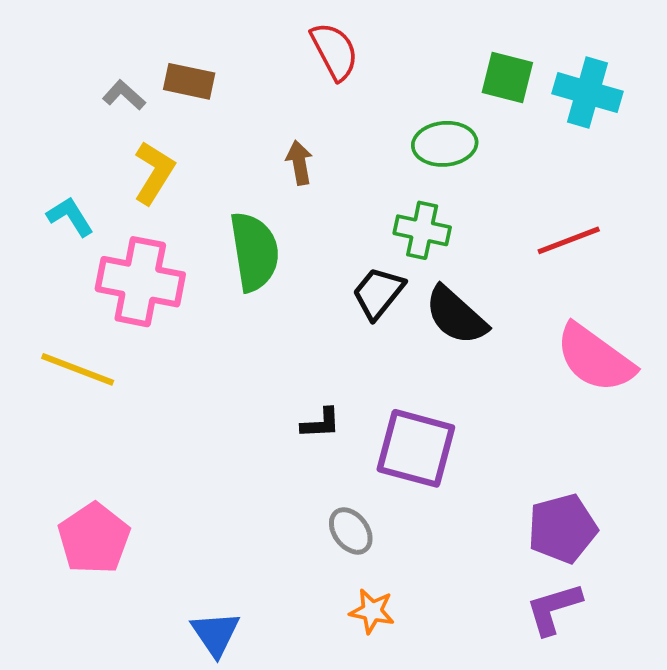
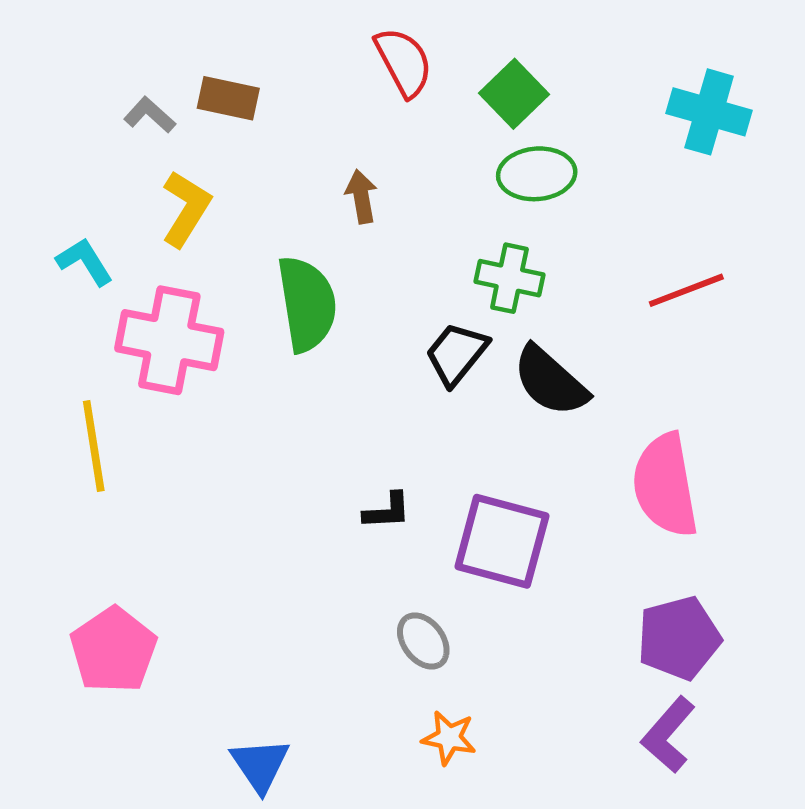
green square: (507, 77) -> (514, 94), moved, turned 32
pink semicircle: (595, 358) -> (665, 485), moved, turned 44
yellow line: (78, 369) -> (94, 446), turned 60
purple L-shape: (554, 609) -> (668, 735), turned -32

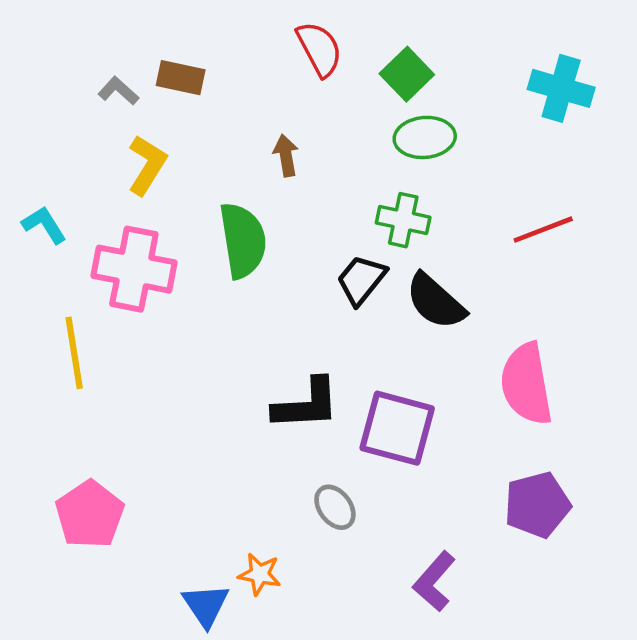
cyan L-shape: (85, 262) -> (44, 225), moved
black L-shape: (387, 511) -> (306, 404), size x1.8
purple L-shape: (668, 735) -> (434, 581), moved
orange star: (449, 738) -> (260, 574), moved

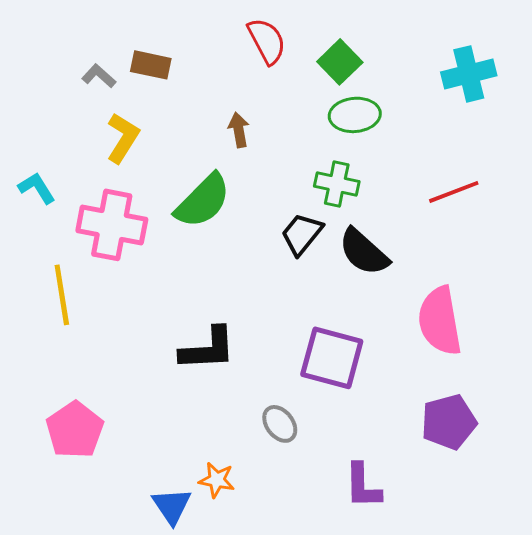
cyan cross: (561, 88) -> (469, 74), turned -30
green semicircle: (243, 240) -> (203, 201), turned 54
black L-shape: (306, 404) -> (208, 349), moved
purple L-shape: (434, 581) -> (363, 486), turned -42

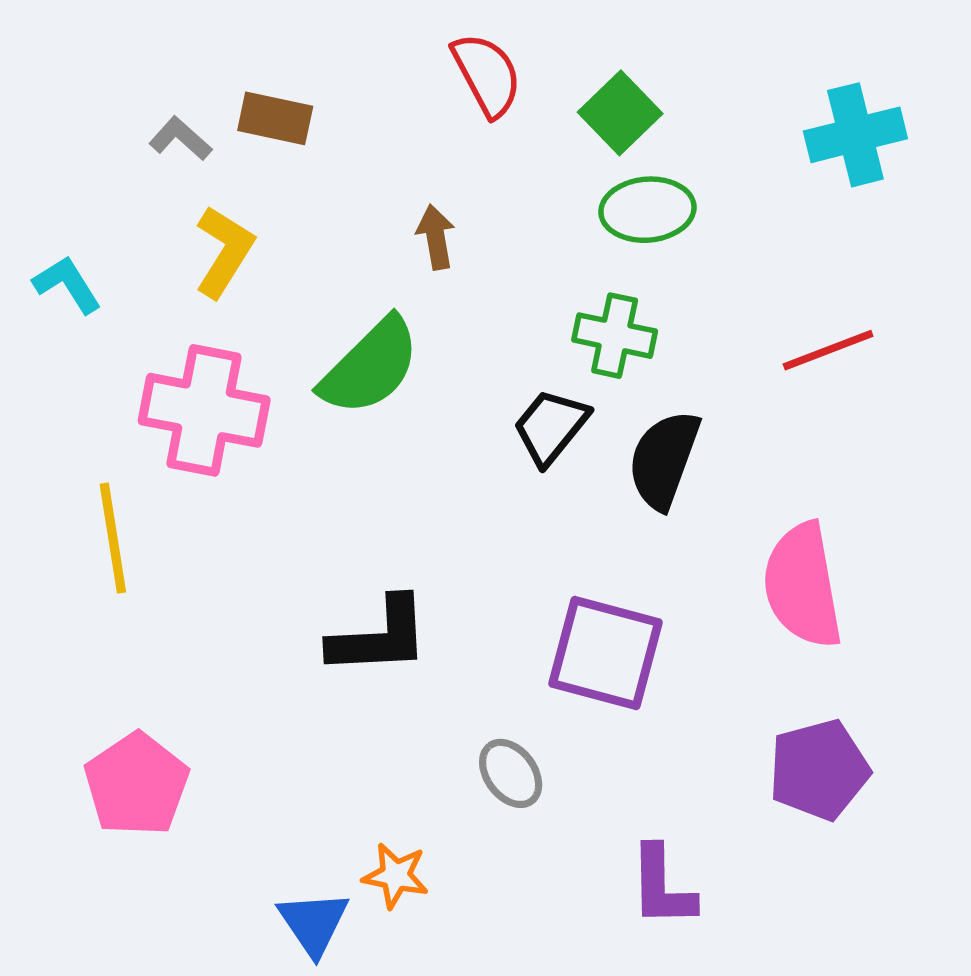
cyan L-shape: (37, 188) -> (67, 284), moved
black semicircle: (364, 252) -> (664, 460), turned 68

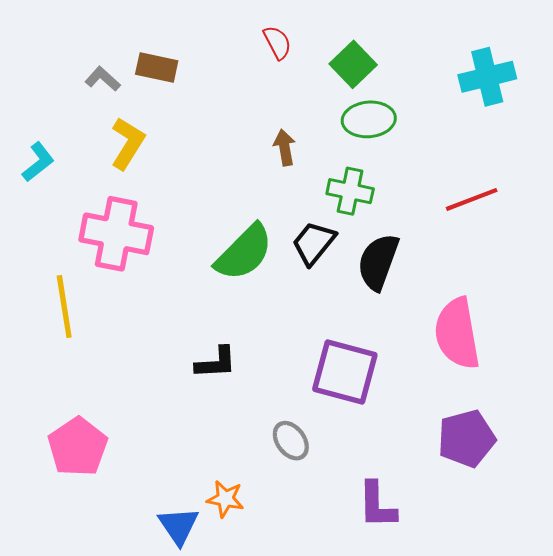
red semicircle: (487, 75) -> (277, 42), size x0.7
brown arrow: (436, 237) -> (285, 147), moved
cyan L-shape: (67, 284) -> (38, 162), turned 84
green semicircle: (370, 367) -> (244, 252), moved
black L-shape: (379, 637) -> (216, 363), size x0.7

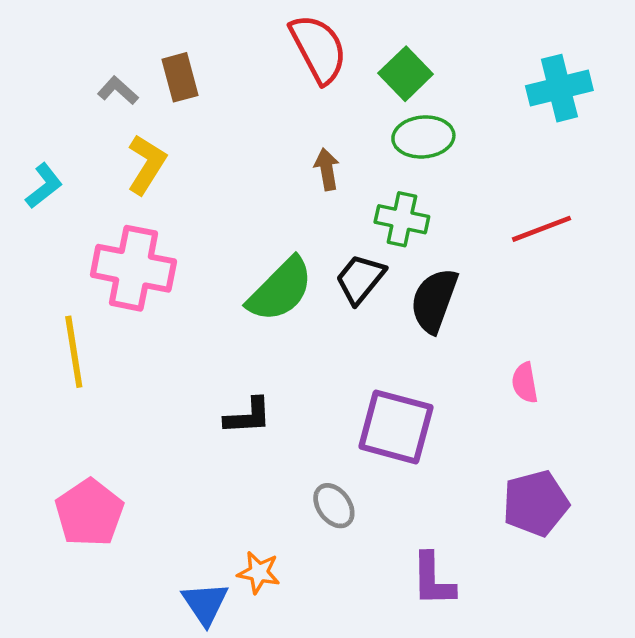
red semicircle: (277, 42) -> (318, 49), size x1.8
brown rectangle: (157, 67) -> (180, 77), turned 63
pink semicircle: (457, 334) -> (525, 383), size x0.5

